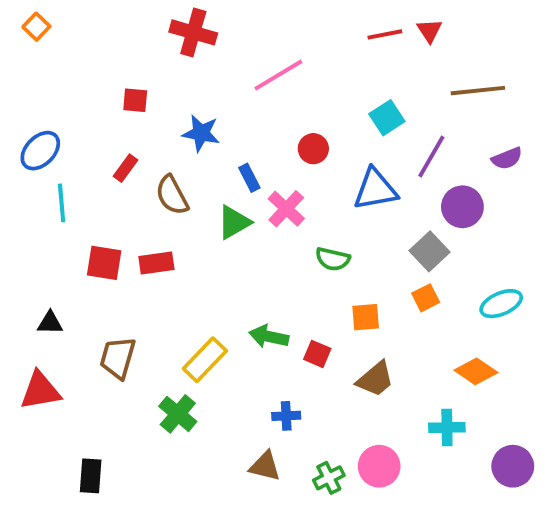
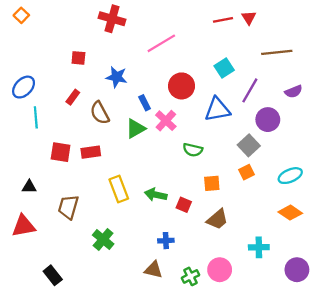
red circle: (313, 149) -> (182, 86), size x1.5
yellow rectangle: (205, 360) -> (119, 189), moved, turned -65
orange diamond: (476, 371) -> (290, 213), moved
black rectangle: (91, 476) -> (53, 275), turned -42

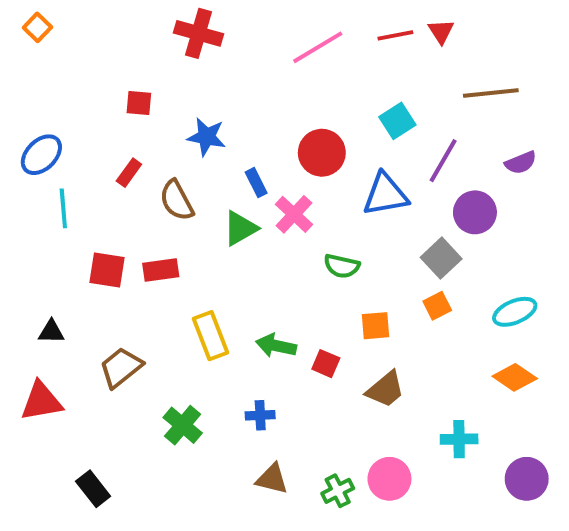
pink line: (161, 43) -> (318, 47), moved
brown trapezoid: (68, 207) -> (121, 367), turned 35
blue cross: (166, 241) -> (260, 415), moved

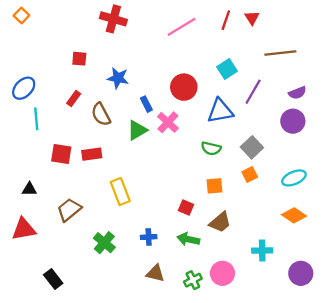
red line: (395, 35) -> (226, 20), turned -60
purple circle: (475, 212) -> (293, 121), moved
green semicircle: (342, 266) -> (211, 148), moved
green arrow: (276, 346) -> (188, 239), moved

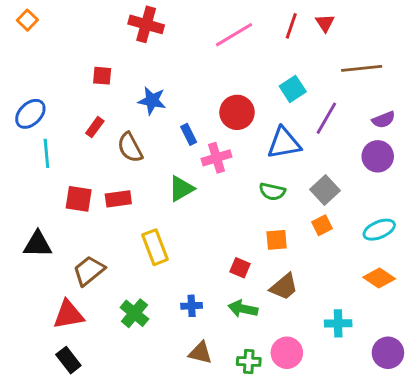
pink cross: (168, 122) -> (216, 158), turned 30
green triangle: (137, 130) -> (181, 189), moved
black triangle: (29, 189) -> (38, 244), size x1.5
red triangle: (24, 229) -> (68, 315), moved
green cross: (193, 280) -> (249, 362), turned 30

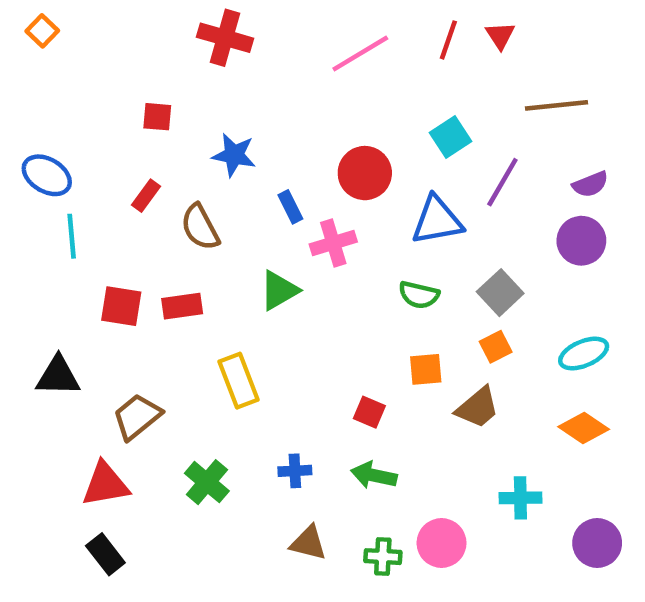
blue ellipse: (30, 114) -> (47, 175), turned 76
brown trapezoid: (284, 287) -> (478, 408), moved

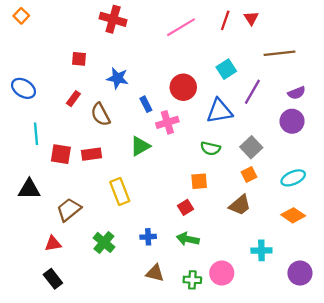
cyan line: (72, 236) -> (36, 134), moved
orange square: (426, 369) -> (199, 181), moved
red square: (369, 412) -> (186, 207), turned 35
red triangle: (105, 484) -> (53, 244), size x0.7

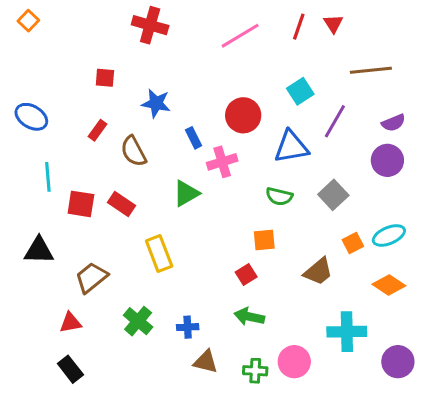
red rectangle: (91, 154) -> (121, 204), turned 42
orange square: (249, 174) -> (353, 243), moved
blue cross: (148, 237) -> (188, 327), moved
cyan cross: (261, 250) -> (347, 332), size x1.4

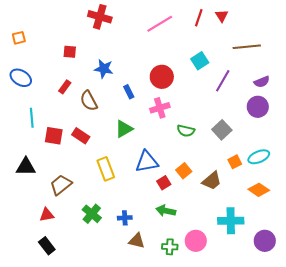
orange square: (28, 21) -> (19, 38), moved, turned 32
blue triangle: (291, 147) -> (147, 162), moved
pink cross: (222, 162) -> (160, 108), moved
orange square: (264, 240) -> (184, 171), moved, turned -35

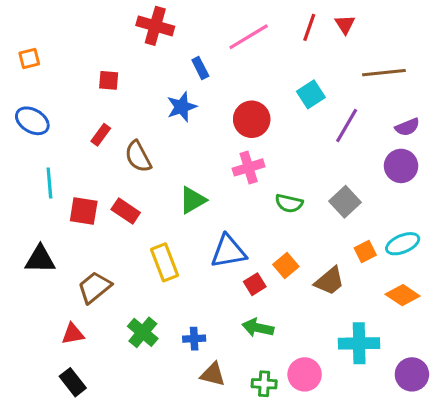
blue star: (104, 69) -> (182, 107), moved, turned -30
blue rectangle: (129, 92) -> (200, 68), moved

